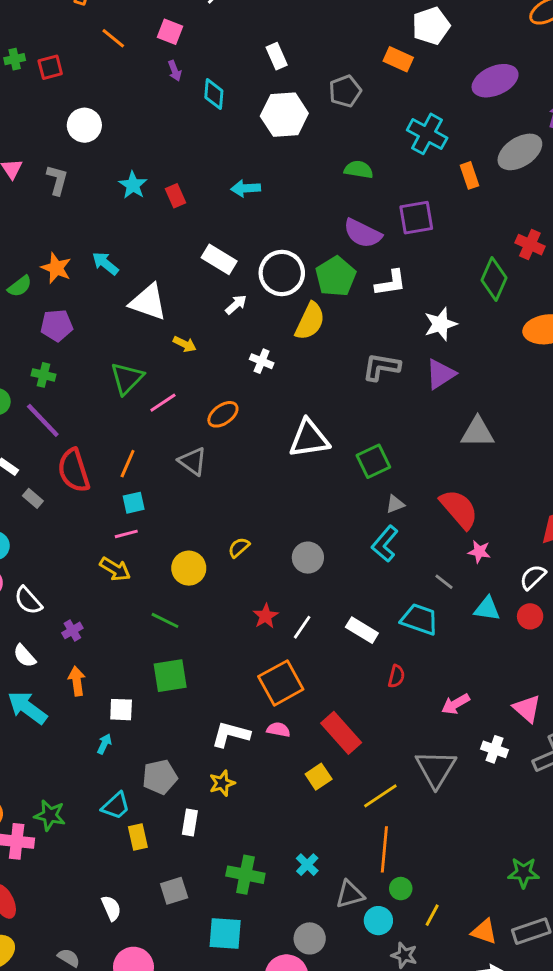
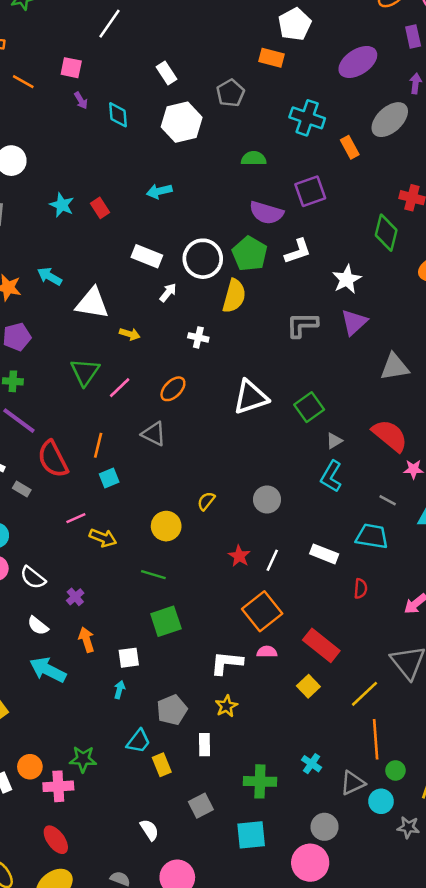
pink line: (126, 534) -> (76, 518), moved

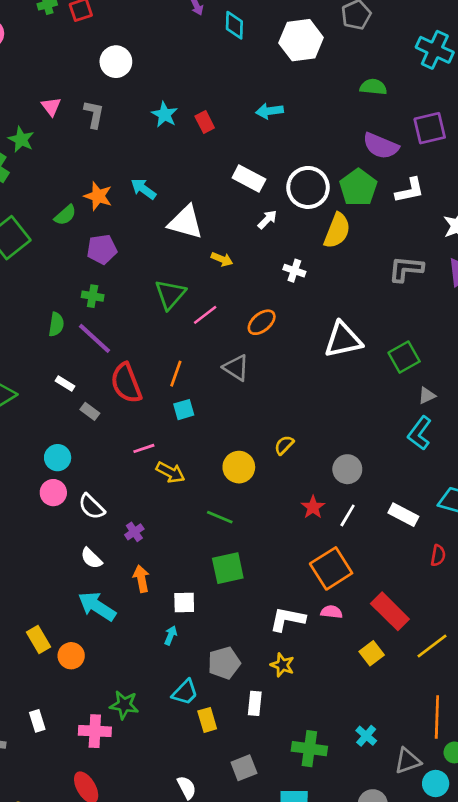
gray circle: (267, 499) -> (347, 469), moved
yellow line: (364, 694) -> (432, 646), moved
yellow star: (226, 706) -> (282, 665), turned -30
orange circle: (30, 767) -> (71, 656), moved

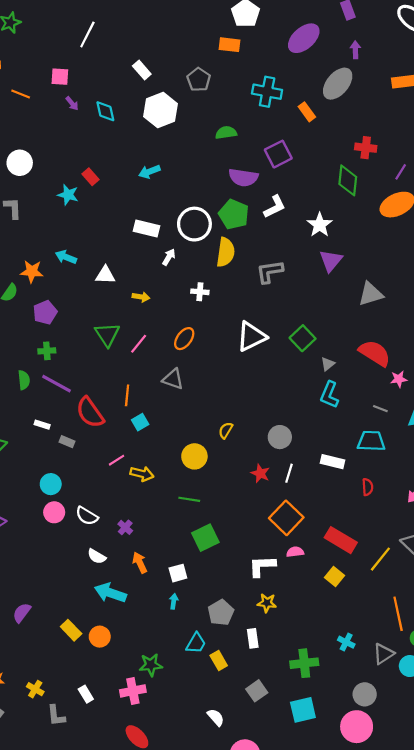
red rectangle: (205, 122) -> (91, 177), moved
white triangle: (186, 222) -> (105, 275), size x0.7
gray L-shape: (406, 269) -> (270, 272), moved

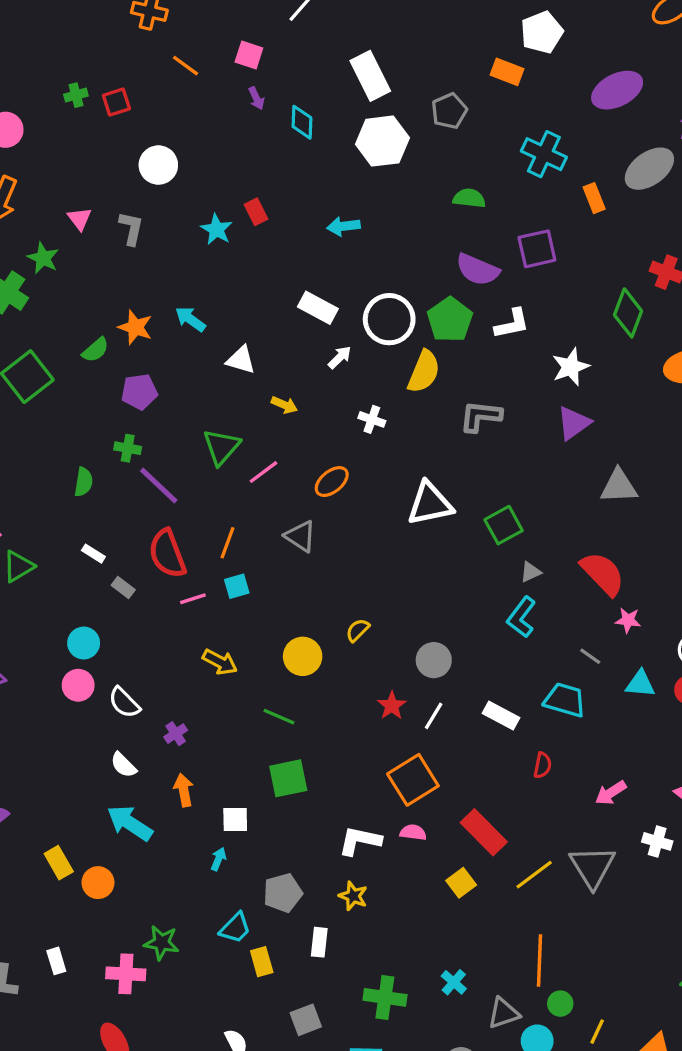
white rectangle: (142, 70) -> (370, 76), size x1.6
purple line: (57, 384) -> (159, 486), moved
pink line: (117, 460) -> (193, 599), moved

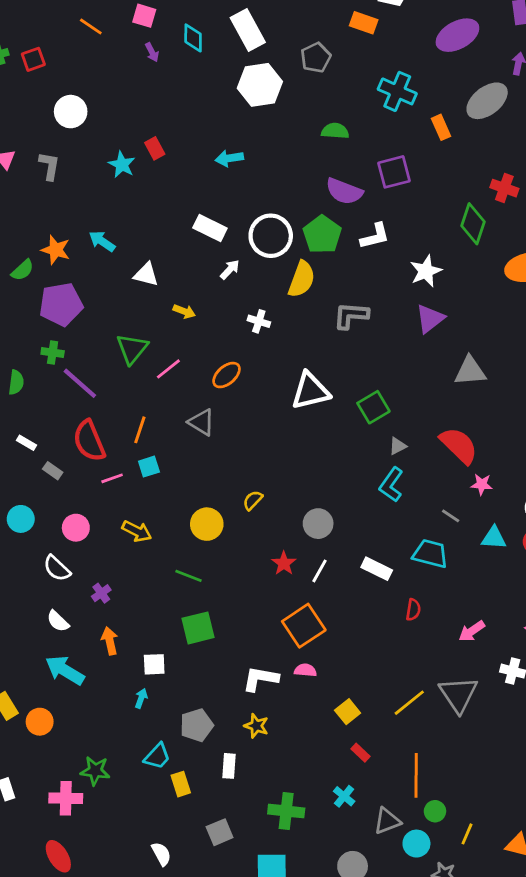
cyan diamond: (302, 122) -> (193, 38), moved
purple pentagon: (139, 392) -> (61, 304), size x1.4
pink circle: (78, 685) -> (76, 528), moved
red rectangle: (484, 832) -> (360, 753), moved, size x0.5

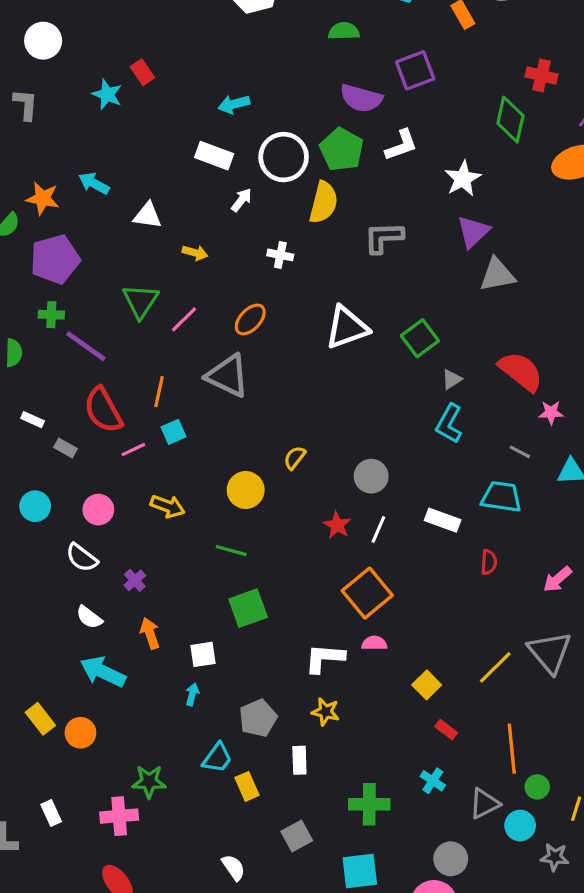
cyan arrow: (229, 158) -> (234, 104), moved
gray triangle: (470, 371) -> (497, 275), moved
gray triangle: (202, 422) -> (228, 376), size x1.4

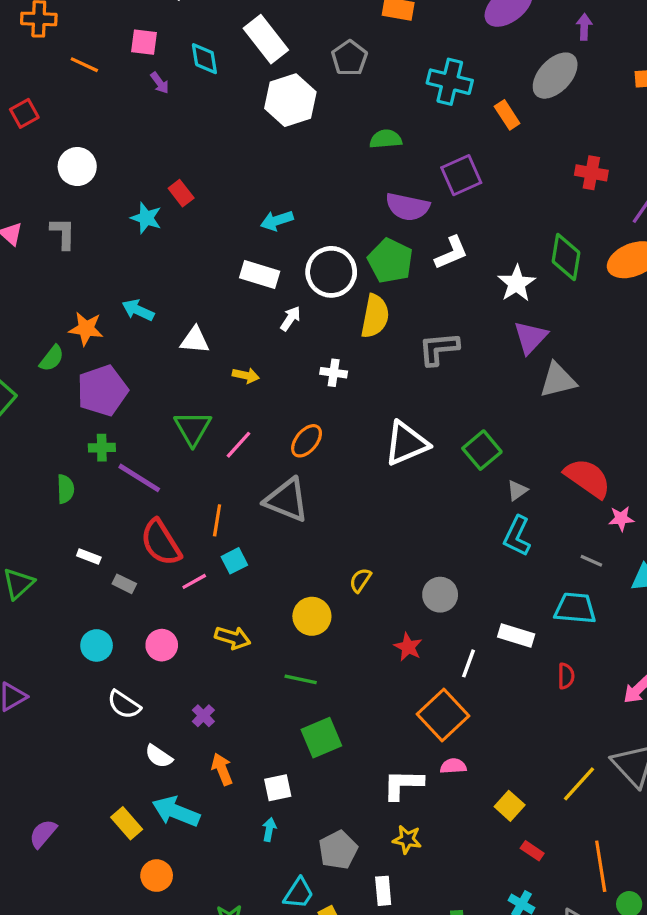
green diamond: (510, 120) -> (566, 257), moved
white line: (378, 529) -> (469, 663), moved
white semicircle: (82, 558) -> (124, 705), moved
yellow rectangle: (40, 719) -> (127, 823), moved

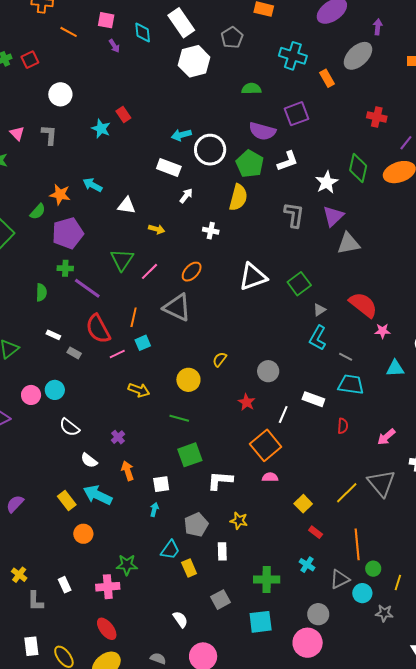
white circle: (331, 272) -> (210, 150), moved
gray L-shape: (439, 349) -> (294, 215), moved, turned 100
gray line: (591, 561) -> (346, 357), moved
pink circle: (162, 645) -> (31, 395), moved
white L-shape: (403, 784) -> (220, 480), moved

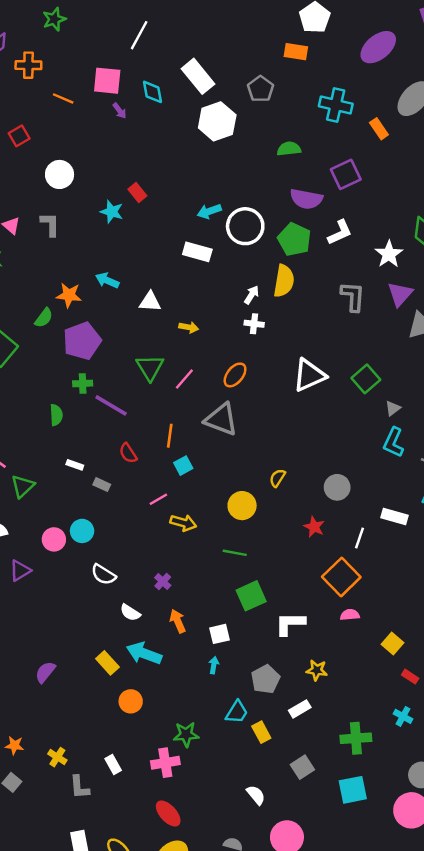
pink square: (106, 20) -> (107, 81), size x1.4
white arrow: (186, 196) -> (252, 295), moved
red semicircle: (98, 329) -> (128, 453), size x0.6
pink line: (117, 354) -> (158, 499), moved
white rectangle: (222, 551) -> (300, 709), turned 66

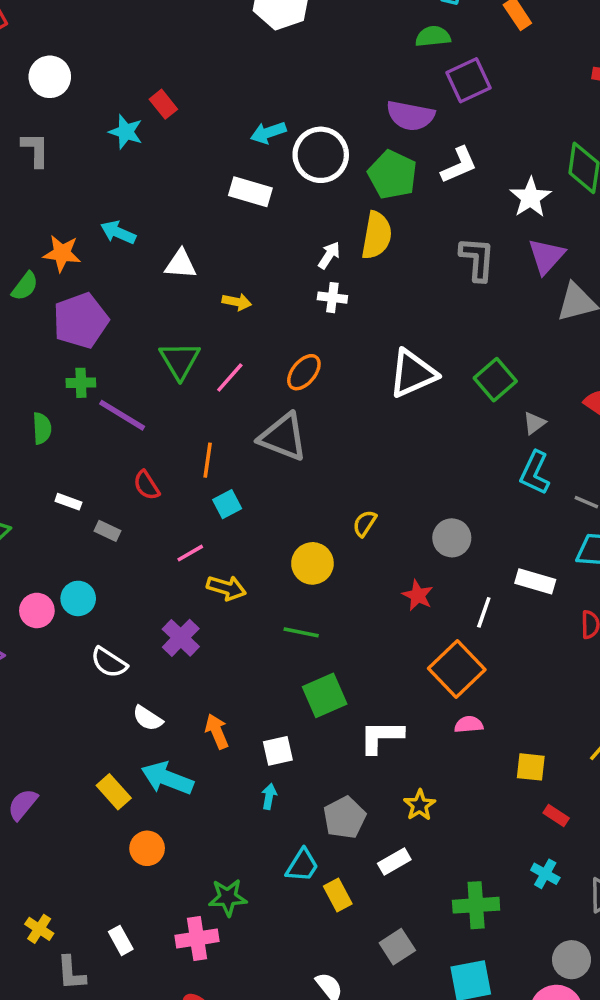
green semicircle: (289, 149) -> (433, 36), moved
purple cross: (163, 582) -> (181, 638), moved, size x1.5
yellow square: (392, 643) -> (531, 767), turned -35
yellow star: (317, 670) -> (420, 805), turned 30

